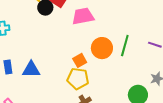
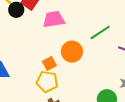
green line: (125, 46) -> (100, 32), moved, turned 40

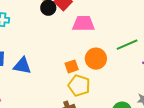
yellow pentagon: (47, 82) -> (79, 86), moved

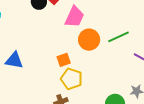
pink trapezoid: (83, 24) -> (74, 17), turned 115
orange circle: (96, 59) -> (89, 40), moved

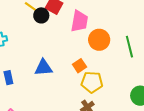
green line: (119, 37) -> (129, 47), moved, turned -65
blue triangle: (14, 60) -> (43, 68), moved

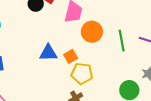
blue triangle: (43, 68) -> (48, 53), moved

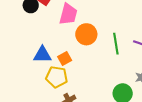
yellow pentagon: (82, 74) -> (57, 77), moved

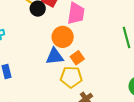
orange circle: (86, 34) -> (63, 37), moved

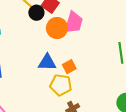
orange circle: (63, 37) -> (57, 28), moved

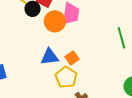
yellow pentagon: (61, 85) -> (66, 77), turned 30

